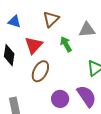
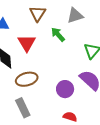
brown ellipse: (40, 71) -> (27, 79), moved, turned 60

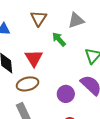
red triangle: (27, 43) -> (34, 58), moved

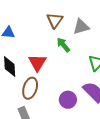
brown triangle: (39, 18) -> (55, 20), moved
brown ellipse: (28, 84) -> (30, 88), turned -60

